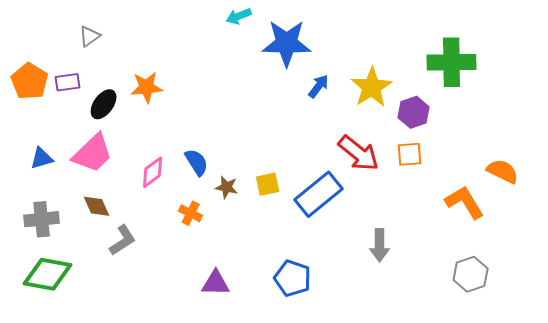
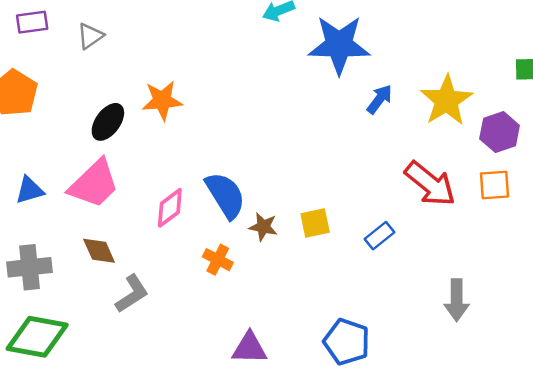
purple rectangle: (68, 82) -> (32, 22), moved
blue semicircle: (197, 162) -> (225, 195), size x1.4
blue rectangle: (319, 194) -> (380, 236), size x0.5

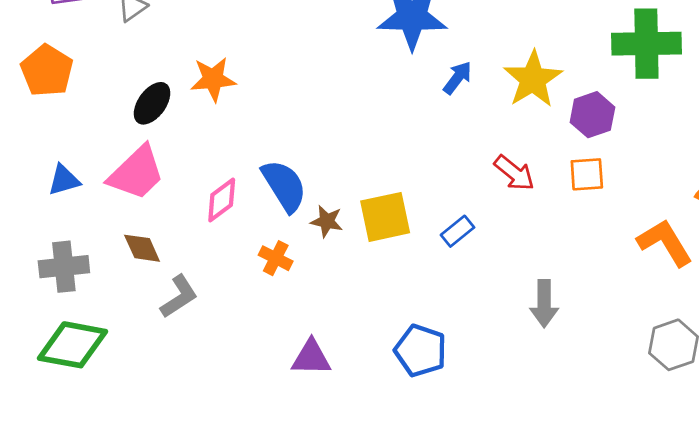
red arrow: (430, 184) -> (514, 173), size x0.7
yellow square: (315, 223) -> (385, 217), size x1.5

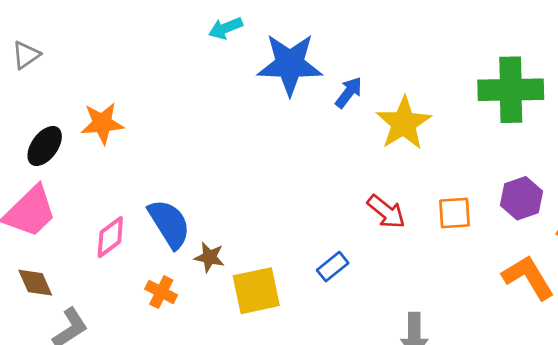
blue arrow: (457, 78) -> (349, 92), moved
purple hexagon: (592, 115) -> (522, 198), moved
yellow square: (385, 217) -> (256, 291), moved

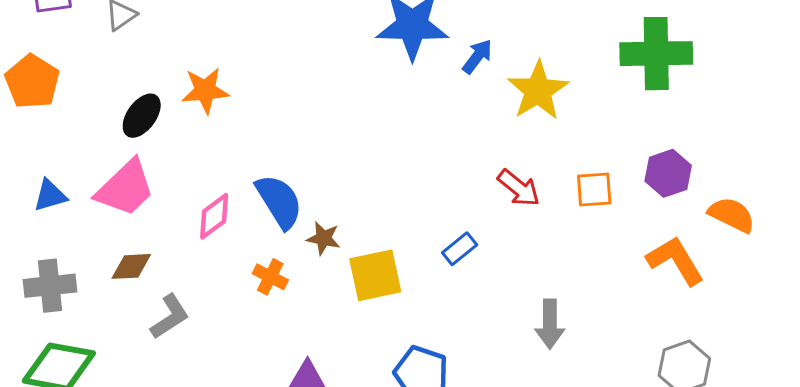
brown diamond: (35, 283) -> (131, 266), turned -69

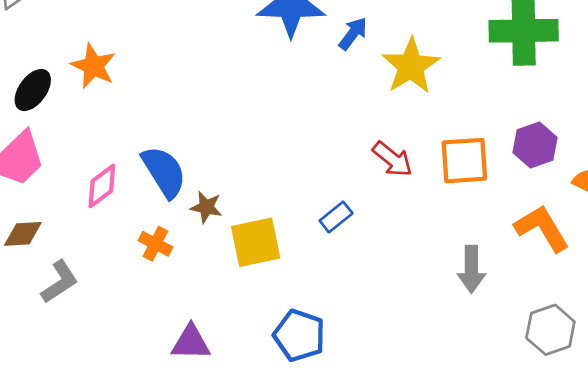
orange star: (205, 90) -> (93, 66), turned 30
orange square: (594, 190) -> (464, 161), size x1.4
gray arrow: (550, 324) -> (471, 269), moved

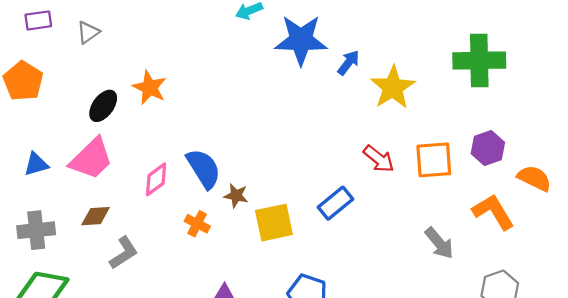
blue rectangle: (336, 217) -> (335, 203), size x1.4
gray arrow: (471, 269) -> (439, 243), turned -40

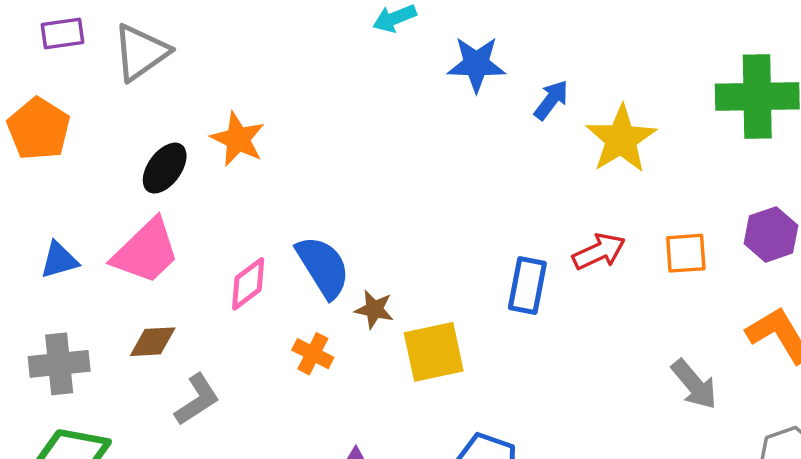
gray triangle: (88, 32) -> (141, 52), size x1.6
blue star: (301, 40) -> (476, 64), size x0.7
red arrow: (379, 159) -> (599, 251), turned -64
orange square: (434, 160) -> (686, 253), size x0.7
blue rectangle: (335, 203) -> (527, 286), moved, turned -40

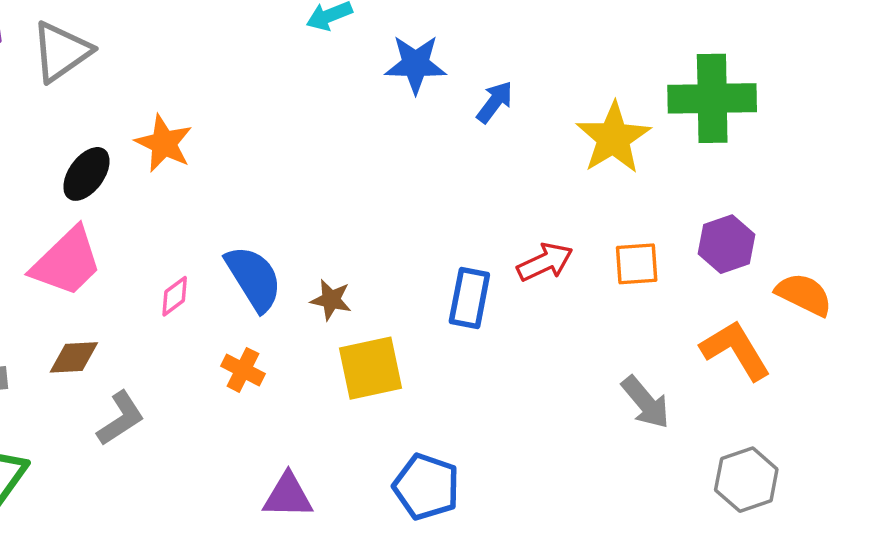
yellow star: (621, 139) -> (613, 138), moved
pink diamond: (248, 284) -> (175, 296), size x0.7
brown star: (374, 309) -> (331, 300), moved

